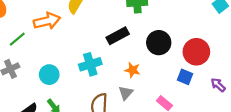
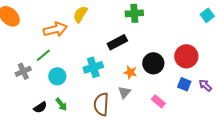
green line: (17, 39) -> (43, 55), moved
black circle: (159, 43) -> (153, 63), moved
blue square: (185, 77) -> (184, 84), moved

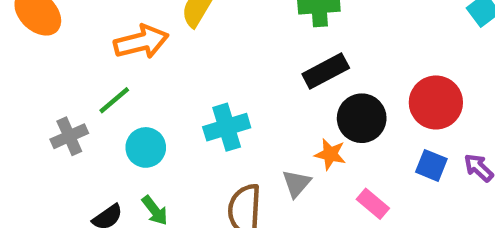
black rectangle: (117, 42) -> (326, 71), moved
orange star: (130, 72) -> (330, 154), moved

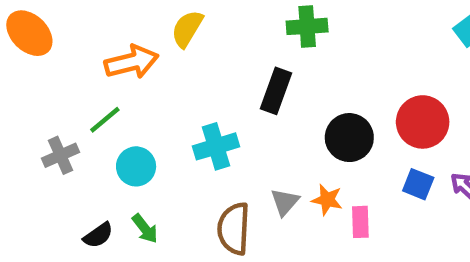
black rectangle: (326, 71) -> (276, 91), moved, turned -42
orange star: (330, 154) -> (327, 200), moved
pink rectangle: (373, 204) -> (360, 222), turned 48

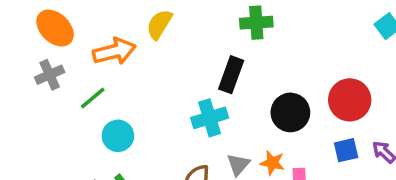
orange ellipse: (29, 33) -> (55, 28), moved
cyan cross: (216, 146) -> (210, 118), moved
gray cross: (61, 155) -> (50, 75), moved
blue square: (418, 184) -> (346, 150), turned -35

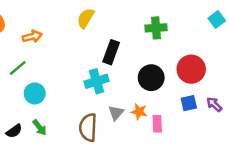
green cross: (256, 23) -> (156, 28), moved
yellow semicircle: (159, 24) -> (86, 18), moved
orange arrow: (114, 51) -> (32, 36), size x0.7

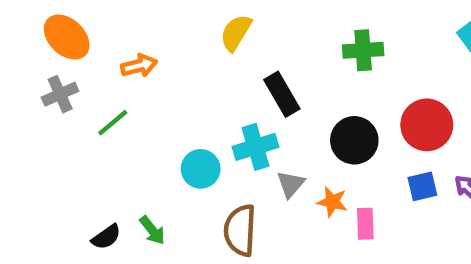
black rectangle: (111, 52) -> (282, 94), turned -50
cyan circle: (35, 93) -> (201, 169), moved
gray triangle: (116, 113) -> (291, 184), moved

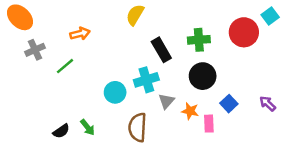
orange ellipse: (67, 37) -> (20, 17), moved
green cross: (363, 50) -> (199, 40), moved
red circle: (427, 125) -> (244, 32), moved
blue square: (422, 186) -> (229, 104), moved, turned -30

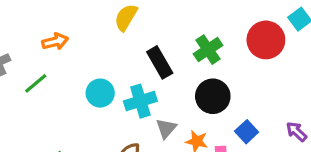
green cross: (199, 40) -> (208, 50), turned -30
cyan circle: (115, 92) -> (100, 93), moved

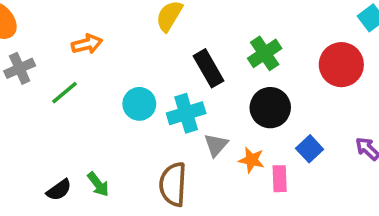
red circle: (266, 40) -> (341, 65), moved

